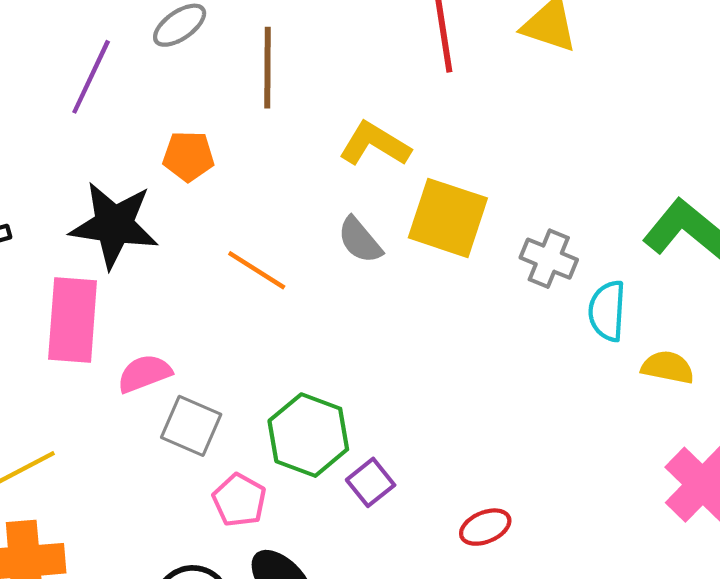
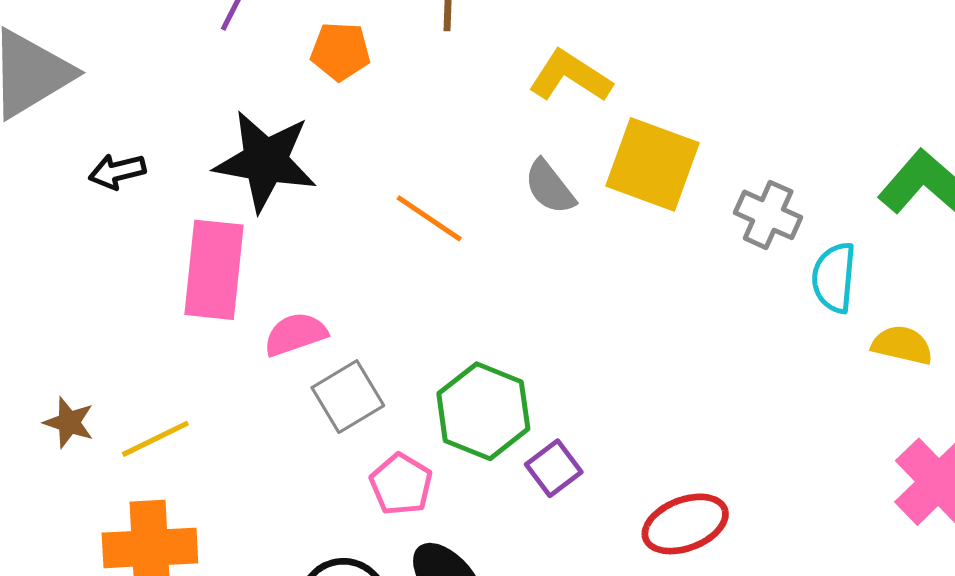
orange pentagon: (188, 156) -> (340, 51), moved
gray square: (191, 426) -> (348, 397), turned 34
red ellipse: (485, 527) -> (685, 524), size x1.4

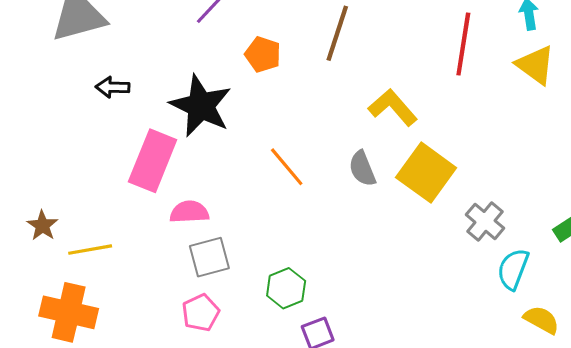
green hexagon: (483, 411) -> (286, 288), size x0.7
pink pentagon: (401, 484) -> (201, 313), moved

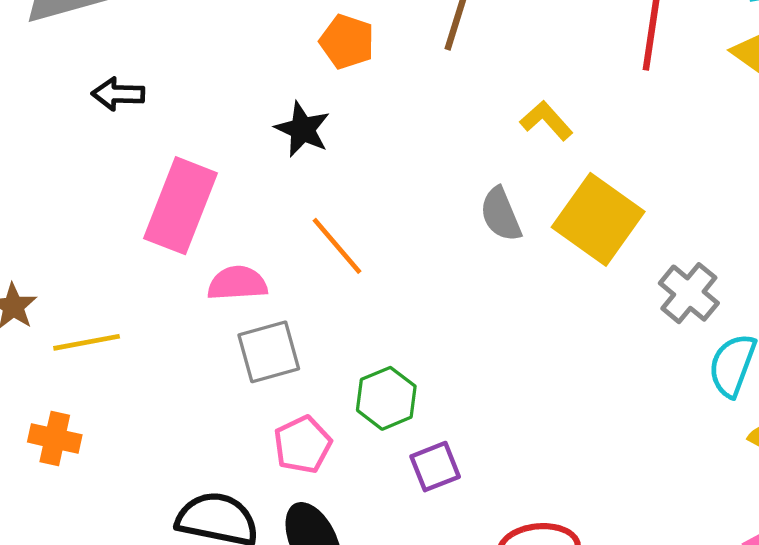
black star: (201, 106) -> (302, 129), moved, size x0.6
yellow L-shape: (393, 107) -> (546, 121), size x0.7
orange line: (287, 167) -> (337, 246), moved
orange cross: (69, 312) -> (55, 438), size x0.6
pink pentagon: (201, 313) -> (303, 445), moved

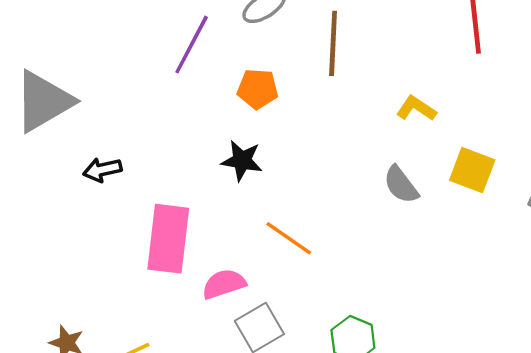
yellow square: (598, 219) -> (472, 170), size x0.7

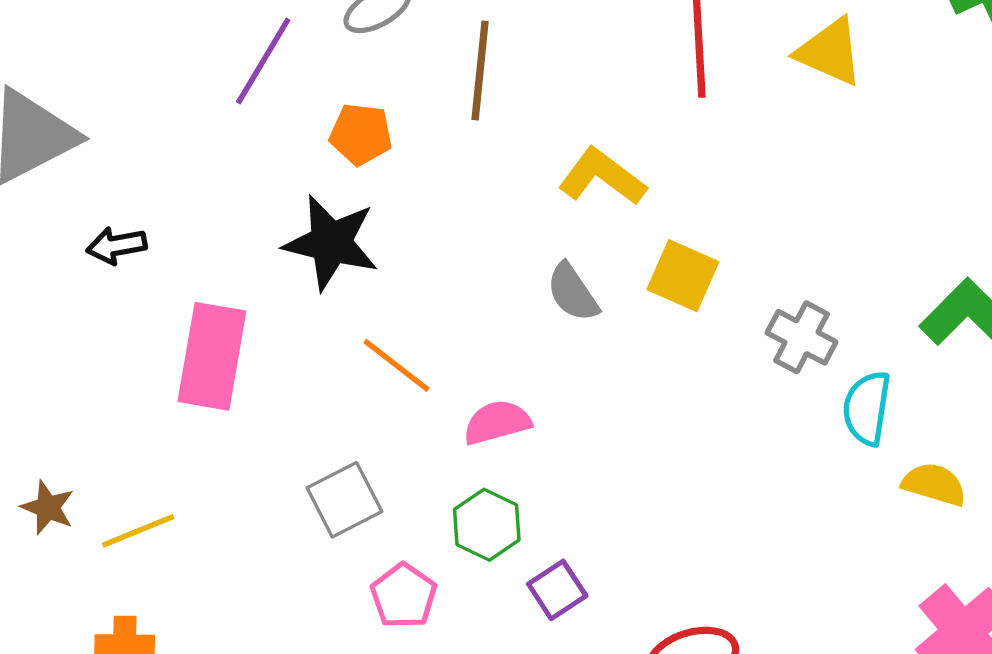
yellow L-shape: (416, 108) -> (602, 177), size x1.4
black star: (242, 161) -> (331, 243), size x1.5
pink semicircle: (224, 284) -> (497, 422), moved

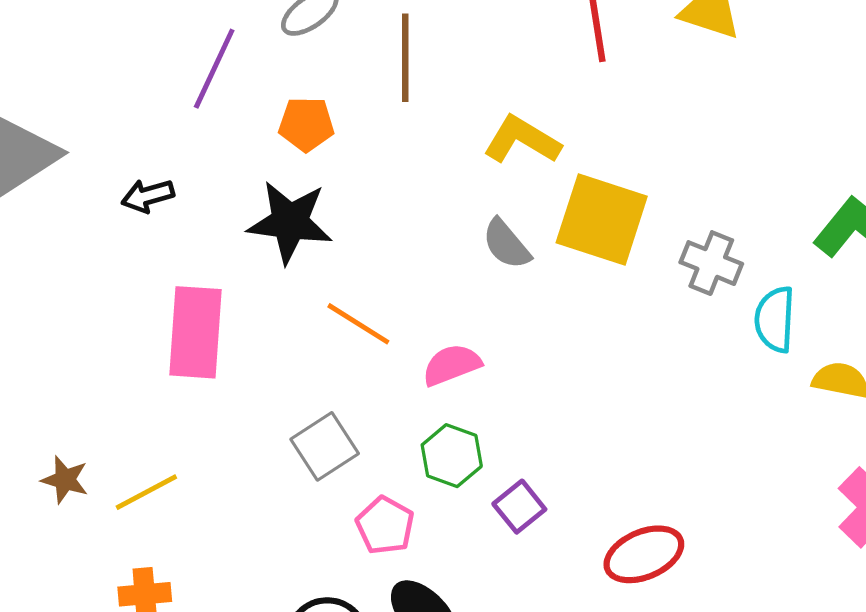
black arrow: (116, 246) -> (148, 196), moved
yellow square: (683, 276) -> (602, 220), size x1.5

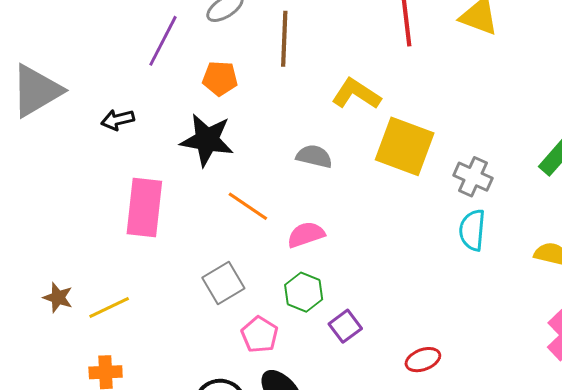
gray semicircle: (506, 244) -> (314, 156), moved, turned 141
cyan semicircle: (775, 319) -> (472, 230), moved
red ellipse: (644, 554) -> (423, 360), size x0.7

